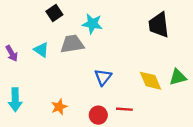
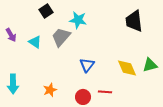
gray trapezoid: (72, 44) -> (61, 37), turned -40
purple arrow: (12, 53) -> (11, 35), moved

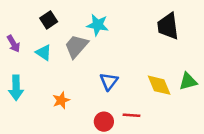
black square: (46, 11) -> (49, 20), moved
cyan arrow: (13, 84) -> (16, 88), moved
orange star: (50, 90) -> (61, 100), moved

